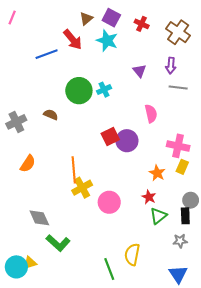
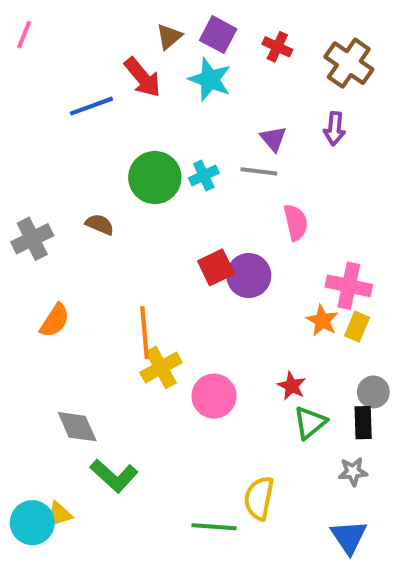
gray line: (178, 87) -> (259, 171), moved
orange star: (157, 173) -> (322, 320), moved
green line: (109, 269) -> (214, 527), turned -65

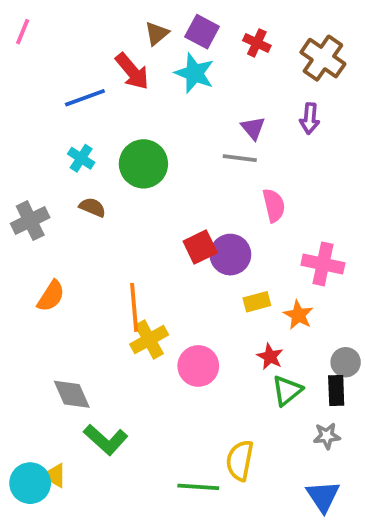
cyan cross: (204, 175) -> (81, 158), moved, turned -32
orange star: (322, 320) -> (298, 315), moved
yellow rectangle: (357, 327) -> (257, 302), moved, turned 52
yellow triangle: (59, 515) -> (55, 476), turned 48

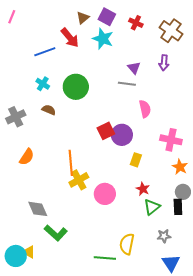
yellow rectangle: (257, 302) -> (136, 160), turned -56
orange star: (298, 315) -> (180, 167), moved
gray star: (327, 436) -> (164, 236), moved

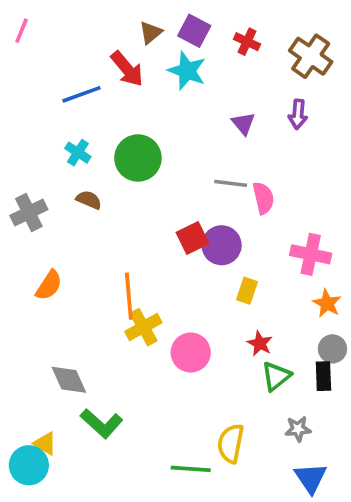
gray line: (127, 84) -> (231, 183), moved
yellow triangle: (29, 252) -> (45, 443), moved

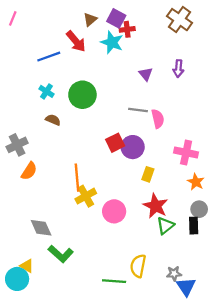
red cross: (247, 42) -> (127, 29), moved, turned -32
brown cross: (311, 56) -> (179, 20), moved
gray cross: (29, 213) -> (17, 145), moved
red star: (260, 343) -> (156, 206), size x1.6
gray star: (298, 429) -> (174, 274), moved

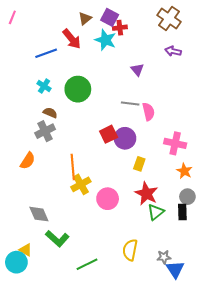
purple arrow: (178, 69) -> (173, 51), moved, turned 98
gray cross: (17, 145) -> (45, 131), moved
green line: (114, 281) -> (87, 264), moved, turned -30

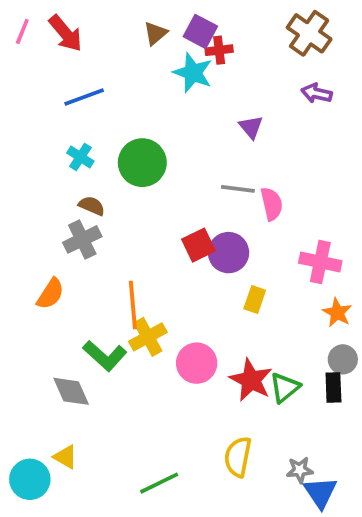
red arrow: (72, 39) -> (65, 33), moved
red star: (146, 194) -> (251, 380), moved
green L-shape: (57, 239) -> (105, 356), moved
yellow triangle: (26, 250) -> (65, 457), moved

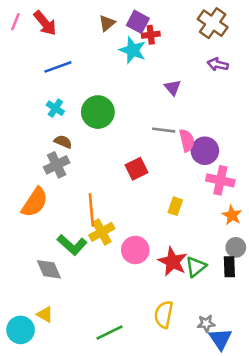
purple circle: (228, 253) -> (205, 151), moved
orange semicircle: (50, 294) -> (35, 202), size x1.4

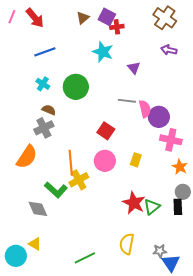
cyan star: (133, 50) -> (103, 52), moved
red square: (137, 169) -> (106, 131), turned -30
pink circle: (135, 250) -> (105, 161), moved

